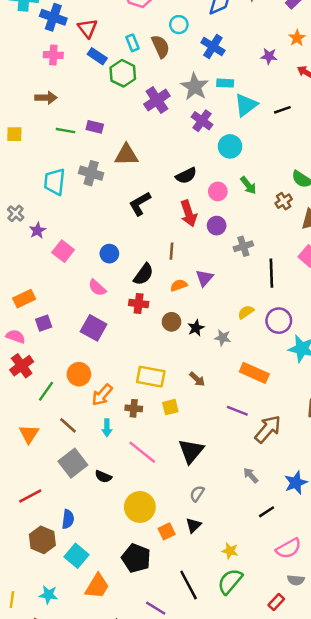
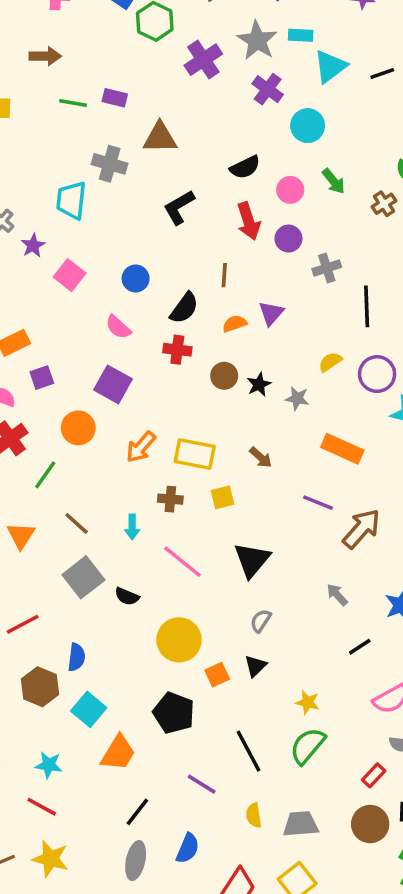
cyan trapezoid: (55, 182) -> (71, 200), moved
orange circle: (79, 374) -> (78, 428), moved
orange arrow: (102, 395) -> (141, 447), moved

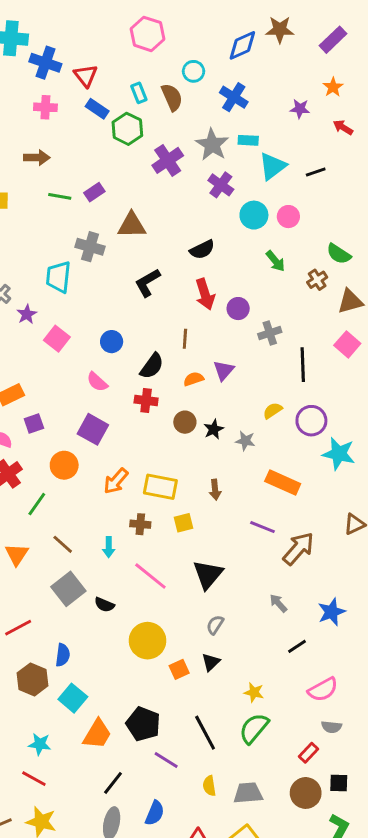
purple rectangle: (115, 98) -> (94, 192), turned -48
pink circle: (290, 190) -> (288, 217), moved
brown arrow: (261, 457) -> (215, 490), turned 42
black pentagon: (174, 713) -> (143, 724), moved

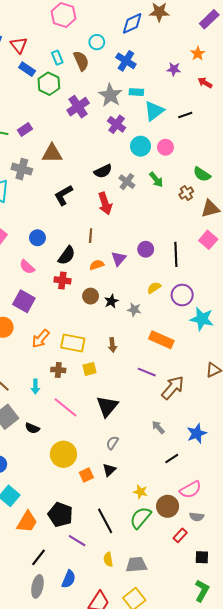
purple rectangle: (333, 40) -> (209, 19), moved
purple circle: (238, 309) -> (146, 249), moved
gray cross: (270, 333) -> (127, 182), moved, turned -35
brown circle: (306, 793) -> (168, 506), moved

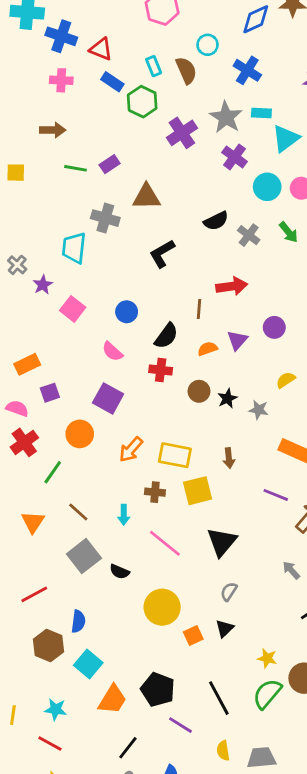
red triangle: (19, 45) -> (101, 49), turned -30
red arrow: (105, 203) -> (232, 286), moved, turned -80
yellow square: (89, 369) -> (198, 491), size x1.5

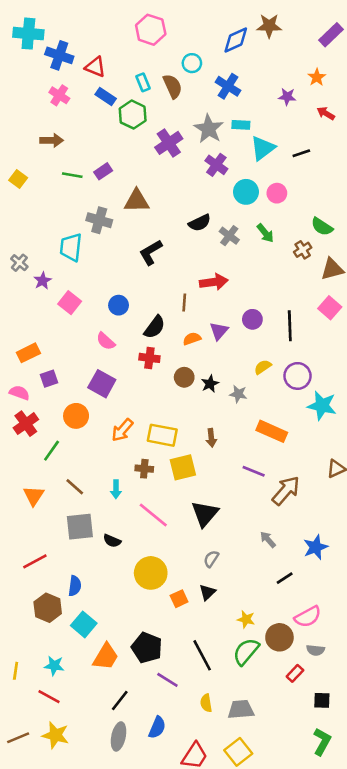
pink cross: (61, 80) -> (59, 95), turned 30
yellow square: (16, 173) -> (18, 179), turned 36
gray square: (84, 556) -> (80, 527), turned 32

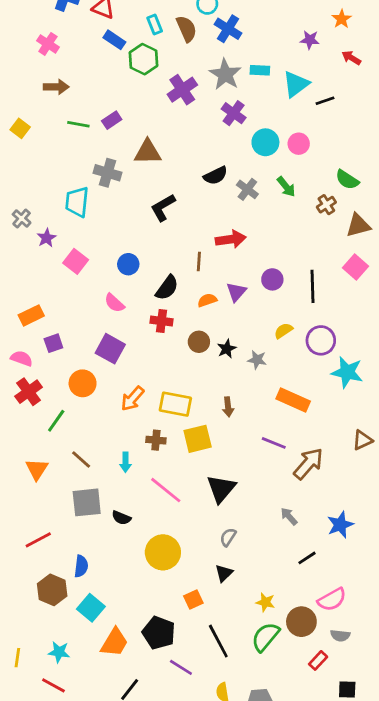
blue cross: (228, 86) -> (228, 29), moved
pink cross: (59, 95) -> (48, 44), moved
cyan triangle: (263, 148) -> (296, 84), moved
orange square: (179, 599) -> (193, 599), moved

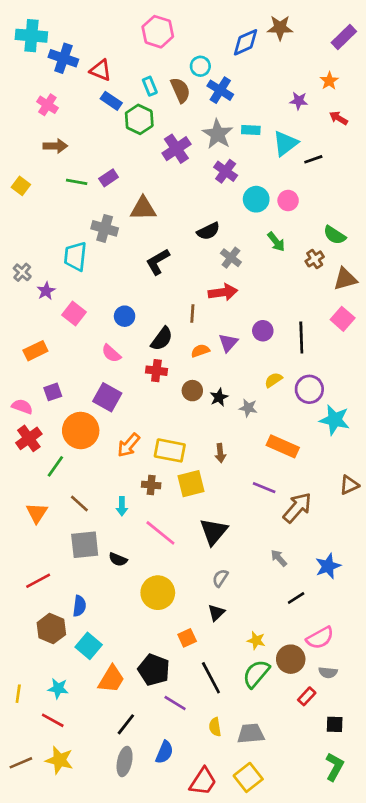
gray cross: (247, 189) -> (231, 258), moved
orange rectangle: (31, 315) -> (35, 351), moved
orange circle: (83, 383) -> (81, 430), size x1.4

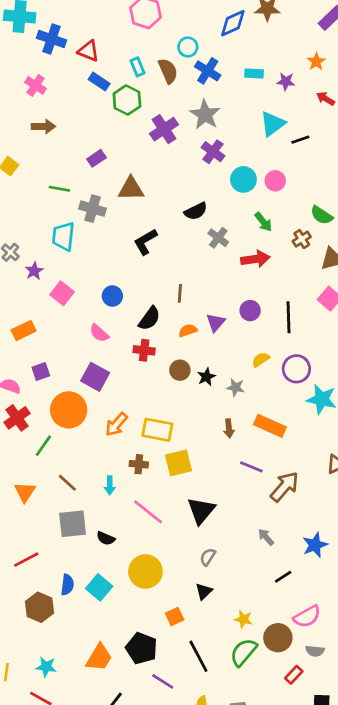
cyan rectangle: (251, 130) -> (254, 74), moved
green line: (77, 182) -> (59, 189), moved
red arrow: (223, 292) -> (255, 259), moved
brown arrow: (220, 453) -> (229, 428), moved
cyan square: (89, 646) -> (99, 587), moved

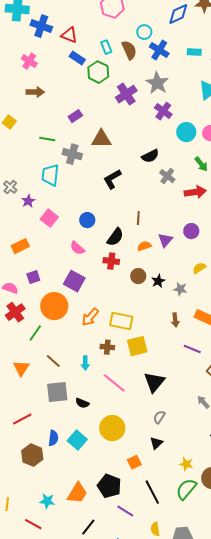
cyan star: (46, 667) -> (47, 501), moved

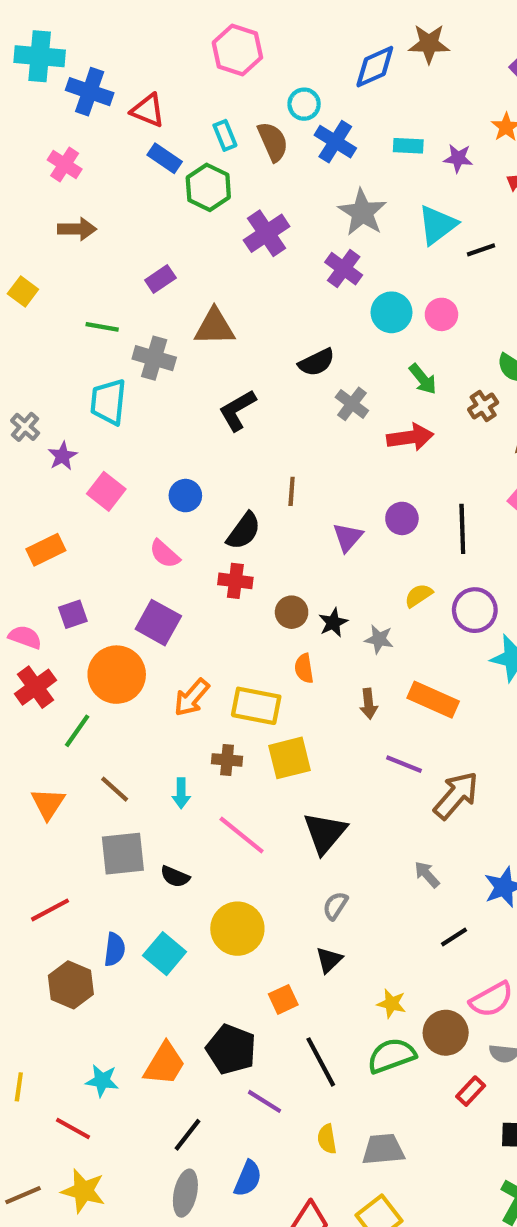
gray star: (157, 83) -> (362, 212), moved
orange semicircle: (144, 246) -> (304, 668), moved, turned -80
green semicircle: (186, 489) -> (392, 1056), turned 30

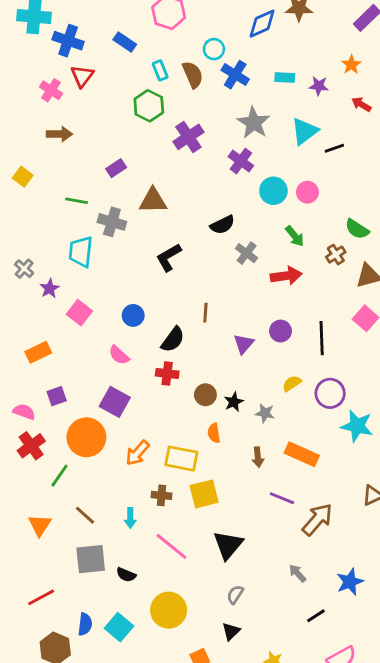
red triangle: (148, 110) -> (82, 76), moved, turned 45
blue rectangle: (165, 158) -> (125, 42), moved

